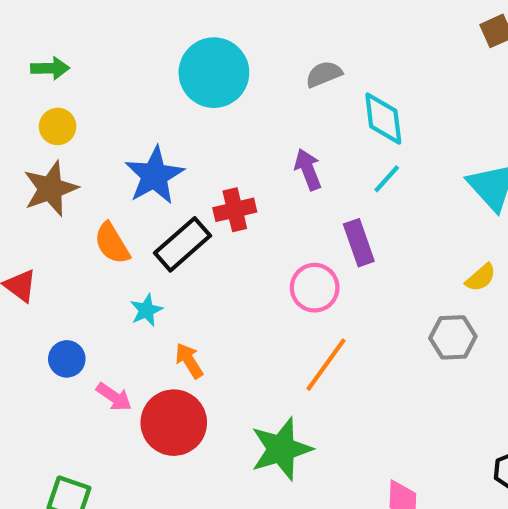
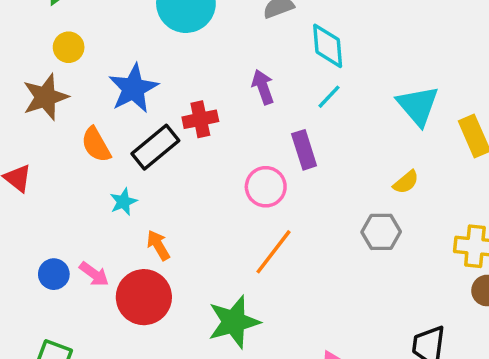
yellow circle: (58, 126) -> (69, 47), moved
blue circle: (67, 359) -> (54, 274), moved

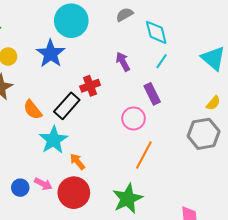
blue star: (133, 88) -> (51, 54), moved
cyan star: (123, 202) -> (53, 140), size x1.8
gray hexagon: (381, 232) -> (204, 134), size x1.4

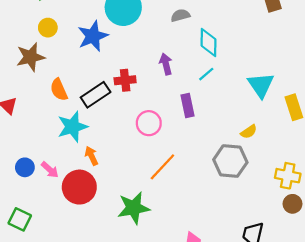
pink circle: (134, 118) -> (149, 123), moved

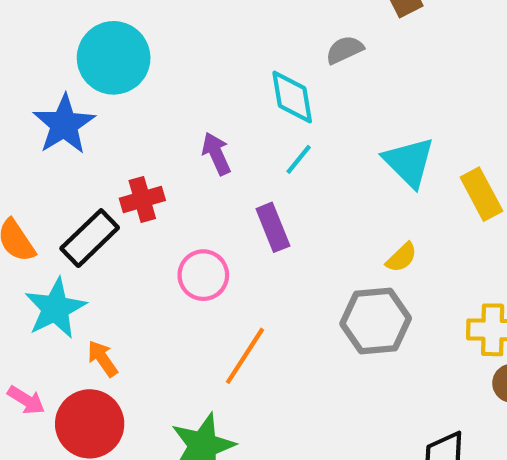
gray semicircle: (180, 15) -> (345, 50), moved

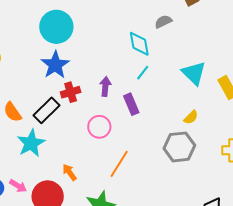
blue star: (64, 124) -> (55, 65), moved
purple arrow: (216, 154) -> (105, 86), moved, turned 30
orange arrow: (102, 359) -> (69, 172), moved

